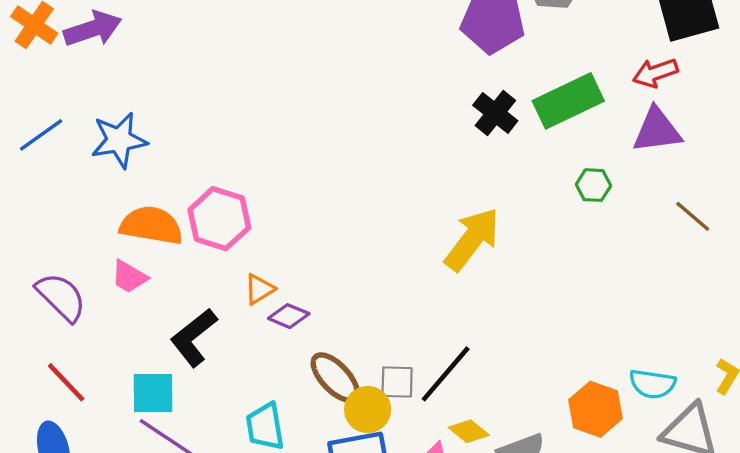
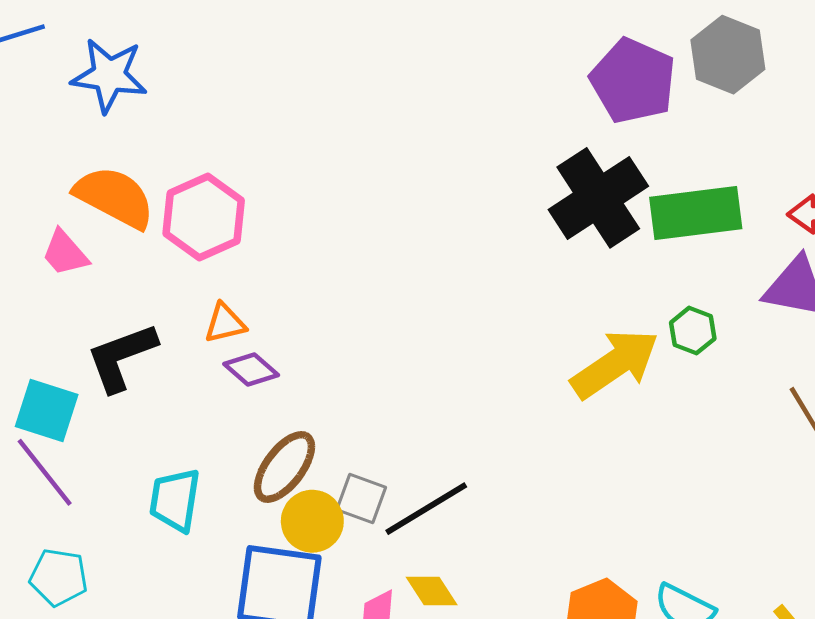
black cross: (495, 113) -> (598, 198), size x1.6
yellow arrow: (472, 239) -> (615, 364), moved
brown ellipse: (335, 377) -> (284, 467), turned 62

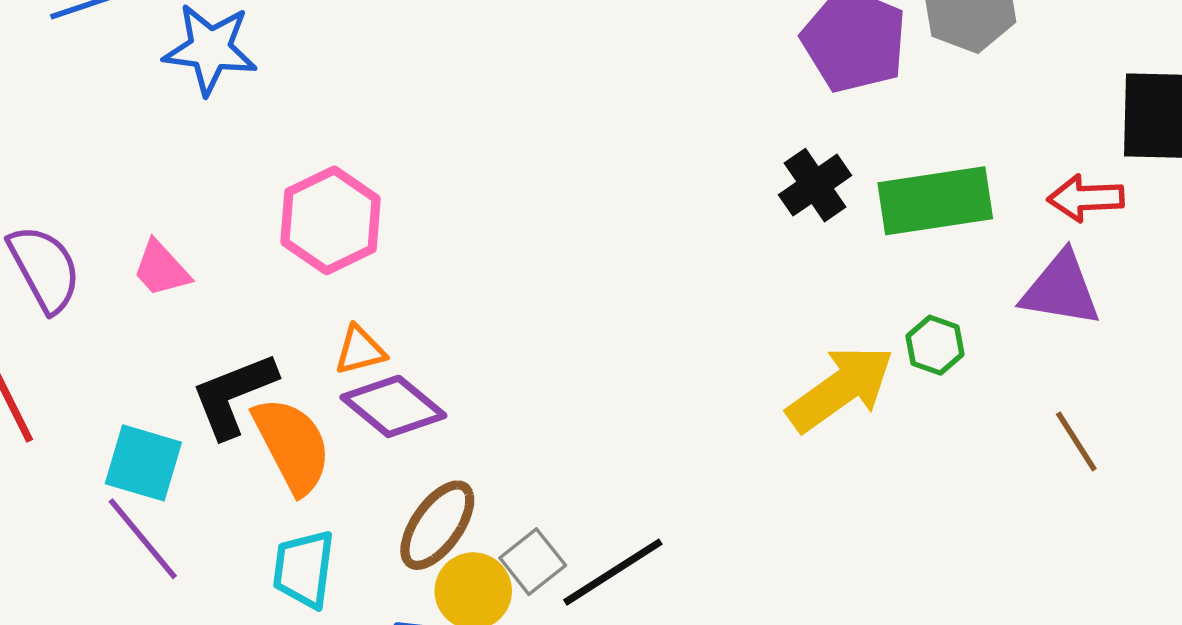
orange semicircle: (114, 197) -> (292, 445), moved, turned 36
black cross: (598, 198) -> (815, 185), size x0.6
purple diamond: (251, 370) -> (393, 406), size x1.5
gray square: (361, 499) -> (533, 562), turned 33

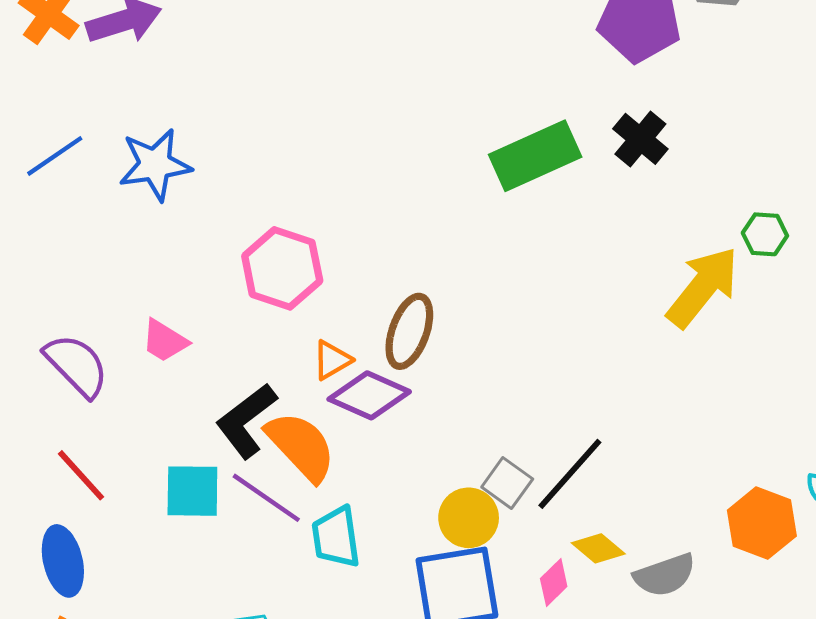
green rectangle: (935, 201) -> (535, 156), moved
brown ellipse: (437, 525) -> (409, 331), moved
purple line: (143, 539) -> (266, 498), moved

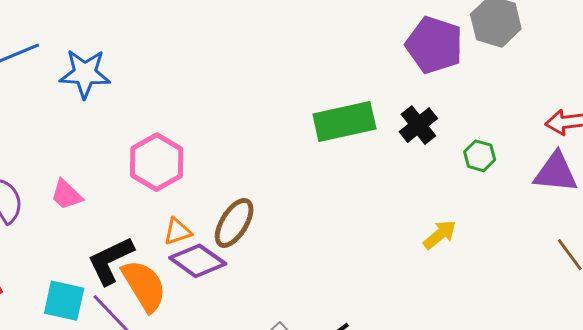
green hexagon: (765, 234) -> (480, 156), moved
yellow arrow: (703, 287) -> (440, 235), size x0.6

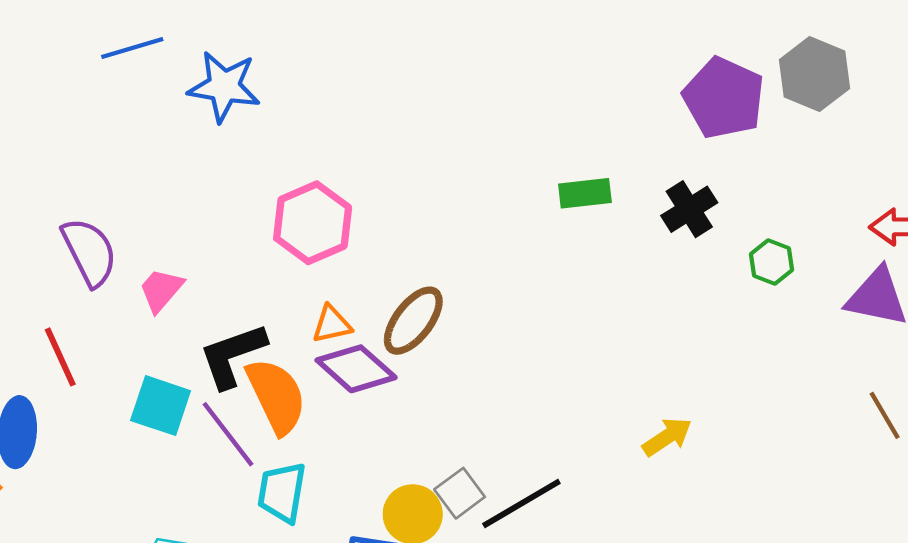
green rectangle: (344, 122) -> (585, 193), size x0.6
pink trapezoid: (66, 195) -> (161, 290), moved, turned 81
yellow arrow: (440, 235) -> (667, 437), moved

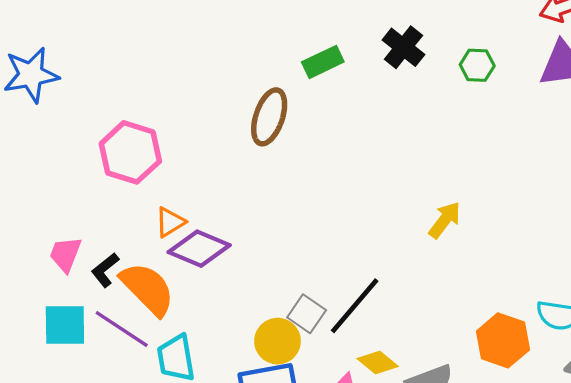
pink trapezoid: (161, 290) -> (65, 254), moved
brown ellipse: (413, 321) -> (269, 117), moved
black L-shape: (233, 355) -> (105, 270), size x0.6

